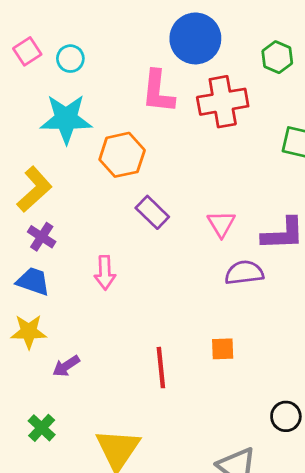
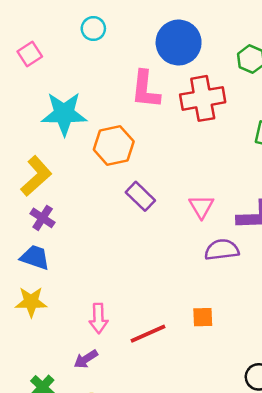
cyan circle: (70, 59) -> (93, 29), moved
pink arrow: (105, 273) -> (98, 318), moved
purple arrow: (66, 366) -> (86, 359), moved
red line: (161, 368) -> (148, 334), turned 72

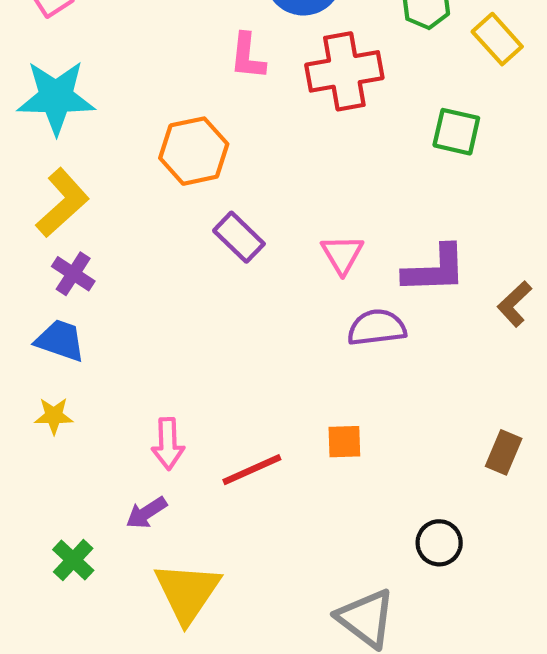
pink L-shape: (145, 90) -> (248, 56), size x0.7
cyan star: (64, 114) -> (56, 97), moved
yellow star: (31, 302) -> (54, 416), size x0.7

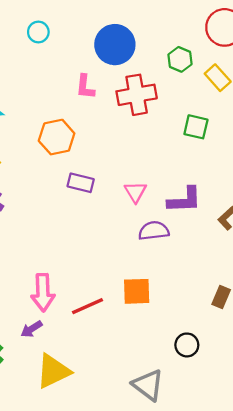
purple rectangle: (239, 237) -> (81, 183), turned -30
orange square: (344, 442) -> (137, 291), size x1.5
pink arrow: (168, 444) -> (43, 292), size x1.4
yellow triangle: (187, 592) -> (53, 371), turned 30

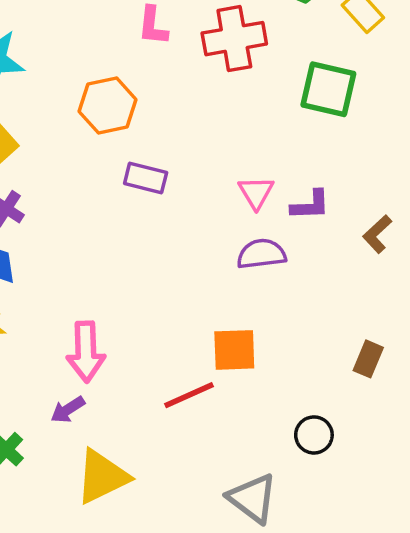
green square: (196, 127) -> (328, 89), size x1.4
pink triangle: (135, 192) -> (256, 192), moved
purple L-shape: (185, 200) -> (310, 205), size x0.7
red line: (87, 306) -> (189, 395), moved

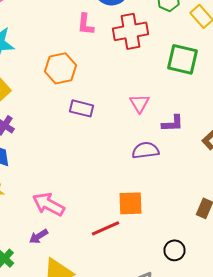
pink triangle: (256, 192) -> (140, 103), moved
pink arrow: (86, 352) -> (48, 204), turned 120

